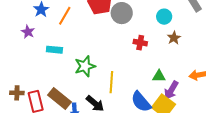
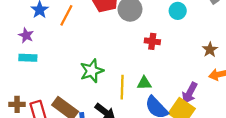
brown star: (174, 38) -> (210, 50), moved
cyan rectangle: (54, 50) -> (28, 58), moved
green triangle: (159, 76) -> (144, 83), moved

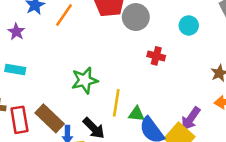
cyan rectangle: (28, 58) -> (15, 69), moved
green triangle: (144, 83) -> (136, 114), moved

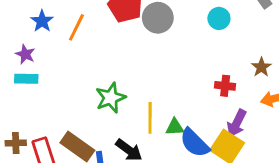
red cross: (156, 56) -> (225, 86), moved
cyan rectangle: (15, 69) -> (26, 79), moved

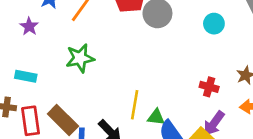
cyan rectangle: (26, 79) -> (26, 76), moved
green star: (111, 98) -> (80, 58), moved

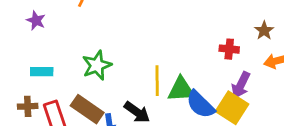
green star: (80, 58) -> (97, 65), moved
green triangle: (156, 117) -> (181, 89), size x1.5

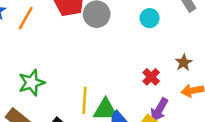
red cross: (229, 49) -> (151, 77), turned 35

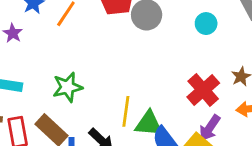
red cross: (151, 77) -> (203, 90), size x1.6

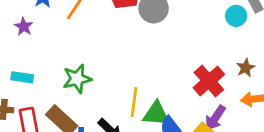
cyan circle: (206, 24) -> (236, 16), moved

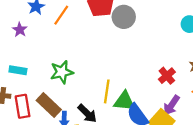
red cross: (209, 81) -> (167, 76), size x0.7

